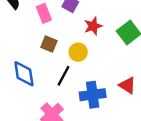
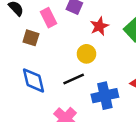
brown square: (49, 44) -> (31, 38), moved
black line: (63, 76) -> (74, 79), turned 42

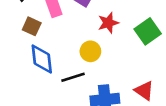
blue diamond: (34, 80) -> (42, 59), moved

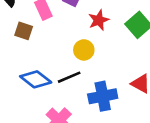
blue diamond: (42, 59) -> (36, 79), moved, turned -40

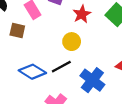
blue cross: (103, 96) -> (92, 80), turned -35

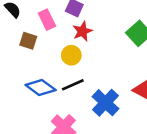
red star: (82, 14) -> (82, 31), moved
yellow circle: (72, 42) -> (71, 55), moved

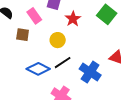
red star: (82, 31) -> (73, 19), moved

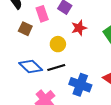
blue cross: (90, 72) -> (80, 85), turned -30

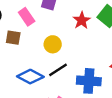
red star: (79, 28) -> (82, 20), moved

